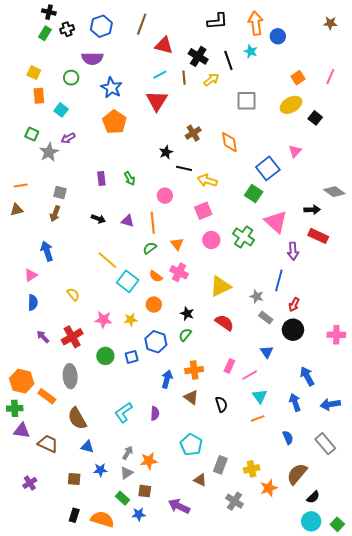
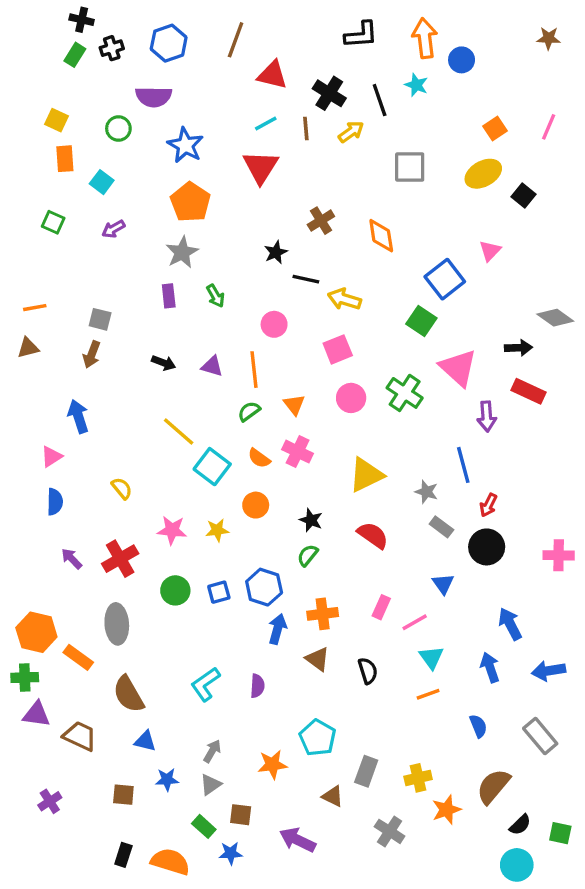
gray star: (49, 152) -> (182, 252), moved
blue line: (279, 280) -> (463, 465), turned -30
blue hexagon: (156, 342) -> (264, 587), moved
orange star: (149, 461) -> (272, 765), moved
green square: (337, 524) -> (560, 833), moved, turned -32

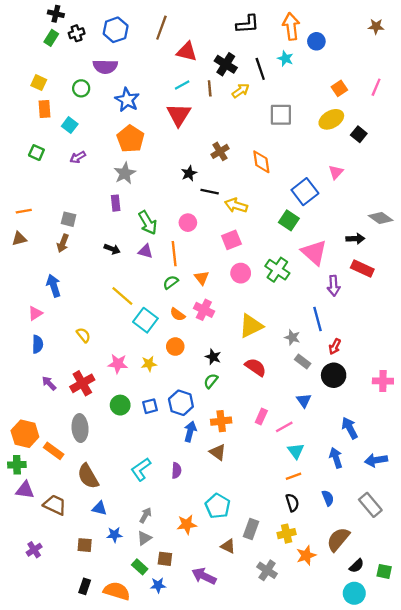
green arrow: (216, 296) -> (148, 223), moved, size x1.5
black semicircle: (368, 671) -> (292, 503), moved

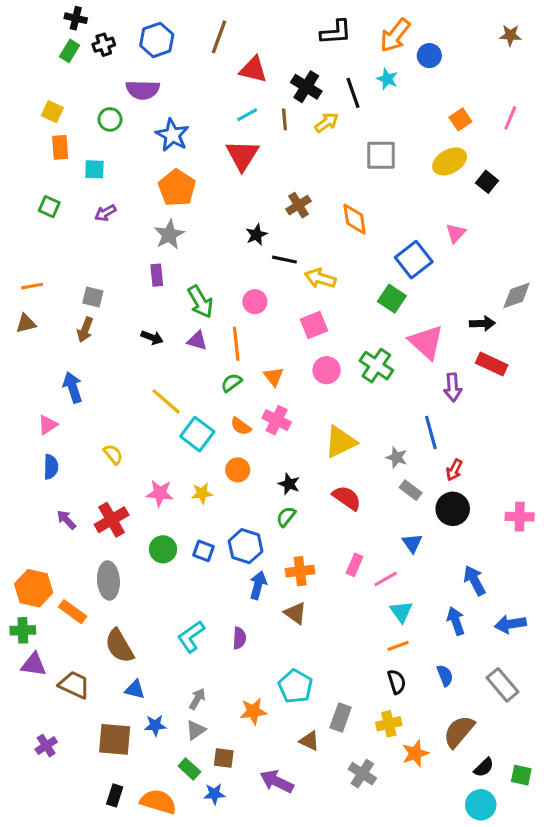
orange arrow: (291, 26) -> (395, 35), turned -135
cyan square: (70, 125) -> (94, 169), turned -35
gray diamond: (381, 218) -> (517, 295), turned -55
blue square: (150, 406) -> (203, 551), turned 35
brown square: (85, 545) -> (115, 739), size x1.6

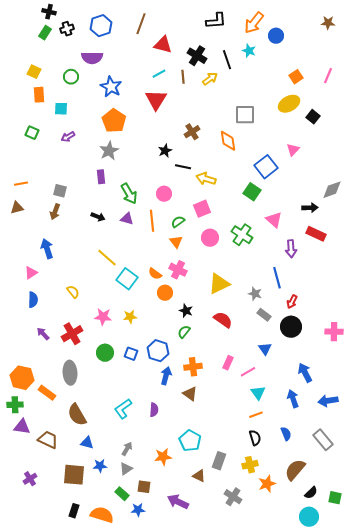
gray square: (381, 155) -> (245, 115), moved
pink triangle: (426, 342) -> (274, 220), size x0.7
green semicircle: (232, 383) -> (178, 222), moved
orange circle: (238, 470) -> (165, 293), moved

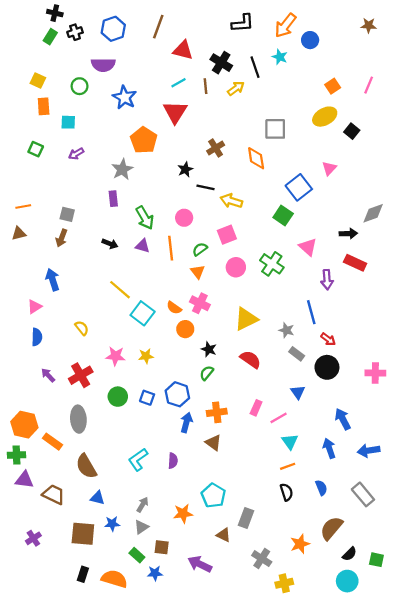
orange pentagon: (114, 121) -> (144, 140), moved
red arrow: (292, 302) -> (328, 339), turned -80
yellow cross: (250, 465) -> (284, 583), moved

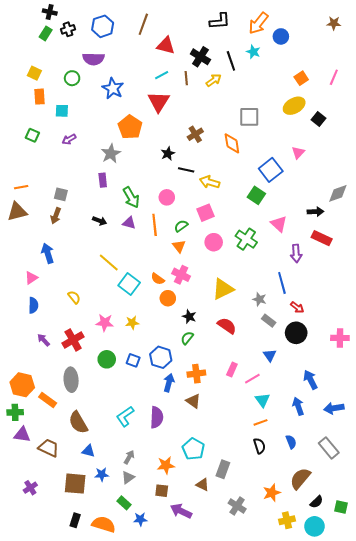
brown triangle: (19, 233) -> (17, 212), size x1.5
purple semicircle: (173, 461) -> (157, 417), size x1.5
brown square: (162, 547) -> (162, 491), moved
yellow cross: (284, 583) -> (287, 520), moved

